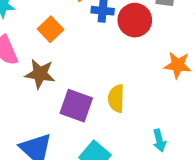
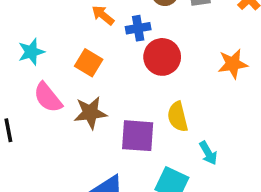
red circle: (135, 20) -> (162, 57), moved
cyan arrow: (159, 140) -> (208, 153), moved

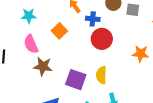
brown star: (90, 113) -> (43, 66), moved

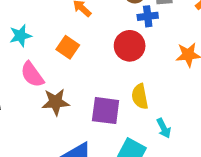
blue cross: (93, 19) -> (148, 16), moved

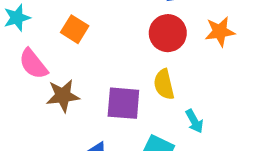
red circle: (130, 46) -> (168, 33), moved

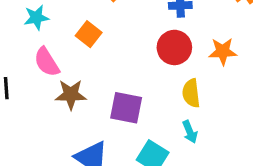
yellow semicircle: (164, 84) -> (191, 93), moved

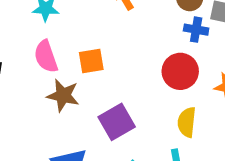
orange square: (89, 34) -> (91, 61), moved, turned 30
purple square: (126, 108) -> (117, 122), turned 36

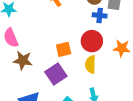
orange square: (91, 61) -> (64, 49), moved
yellow semicircle: (187, 122) -> (90, 64), moved

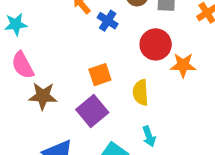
blue cross: (100, 15) -> (108, 21), moved, turned 32
red circle: (92, 41) -> (156, 44), moved

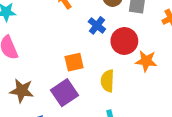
blue cross: (108, 21) -> (97, 25), moved
brown star: (43, 96) -> (22, 91), moved

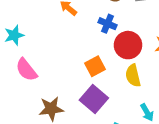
red circle: (124, 41) -> (128, 45), moved

